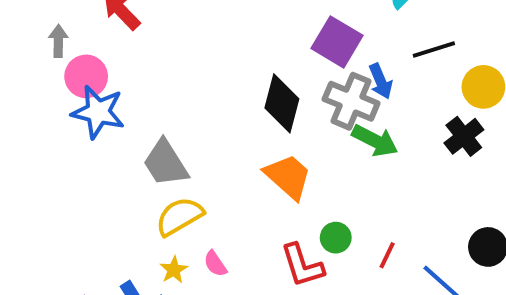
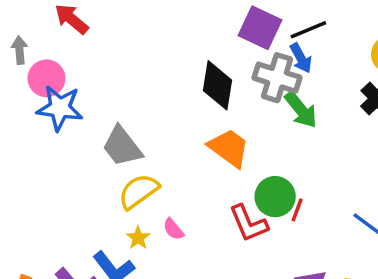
black line: (434, 50) -> (308, 30), moved
green arrow: (375, 141) -> (301, 110), turned 30
green circle: (336, 238) -> (275, 197), size x1.5
red line: (387, 255) -> (297, 210), moved

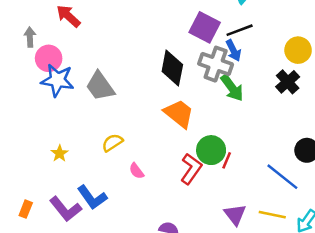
gray trapezoid: (122, 146) -> (100, 86), moved
yellow semicircle: (139, 191) -> (112, 143), size x0.7
red L-shape: (249, 223) -> (191, 169), turned -124
yellow star: (138, 238) -> (60, 153), moved

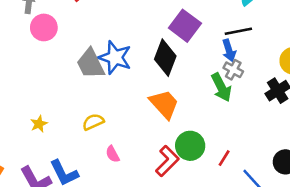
purple square: (205, 27) -> (185, 26), moved
gray cross: (216, 64) -> (233, 70), moved, size x0.6
blue star: (57, 80) -> (115, 57), moved
red line: (227, 160) -> (224, 158), moved

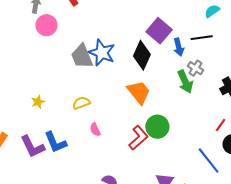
blue arrow: (229, 50) -> (179, 47), moved
red line: (224, 158) -> (221, 125), moved

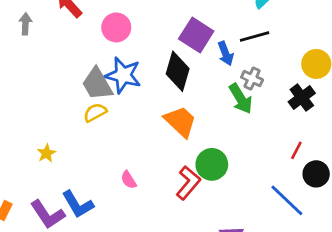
pink circle: (47, 25) -> (116, 27), moved
yellow semicircle: (81, 103) -> (95, 112), moved

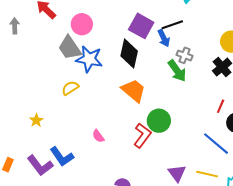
black line: (255, 37) -> (172, 25), moved
gray trapezoid: (97, 84) -> (70, 48), moved

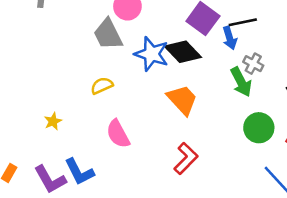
black diamond: (129, 54) -> (183, 52), turned -64
blue star: (89, 59) -> (152, 54), moved
green circle: (159, 121) -> (259, 128), moved
pink semicircle: (98, 136) -> (118, 134), moved, size x1.6

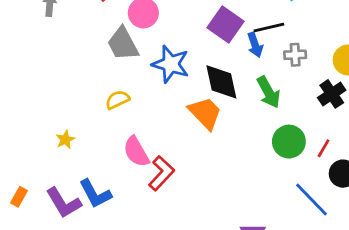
black diamond: (183, 52) -> (221, 82), moved, turned 33
gray cross: (253, 64) -> (295, 55), moved, turned -30
red L-shape: (186, 159) -> (161, 173), moved

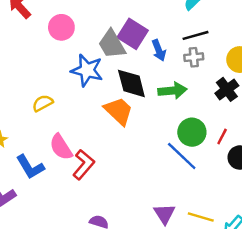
black line: (269, 28) -> (195, 35), moved
gray trapezoid: (123, 44) -> (112, 44), moved
green arrow: (269, 92) -> (172, 91), turned -64
blue L-shape: (95, 194) -> (30, 167), moved
blue line: (311, 199) -> (182, 156), moved

